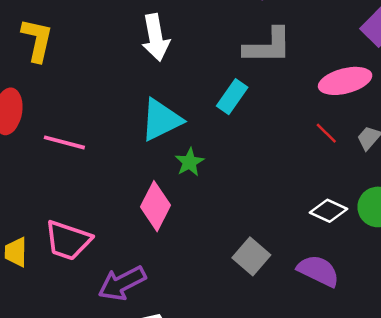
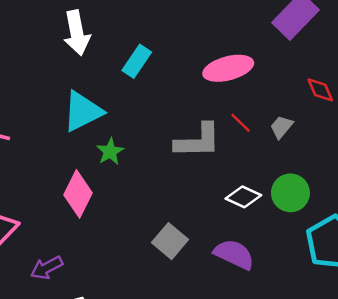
gray L-shape: (268, 46) -> (198, 141), moved
pink ellipse: (345, 81) -> (228, 68), moved
cyan rectangle: (232, 97) -> (137, 61), moved
purple arrow: (122, 283) -> (47, 268), size x0.7

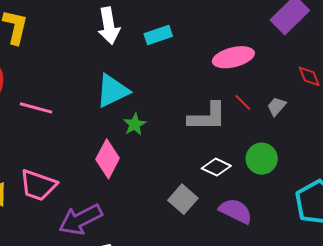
cyan rectangle: (137, 61) -> (158, 35), moved, turned 36
green circle: (290, 193) -> (262, 159), moved
white diamond: (243, 197) -> (216, 167), moved
purple arrow: (47, 268) -> (81, 219), size x1.6

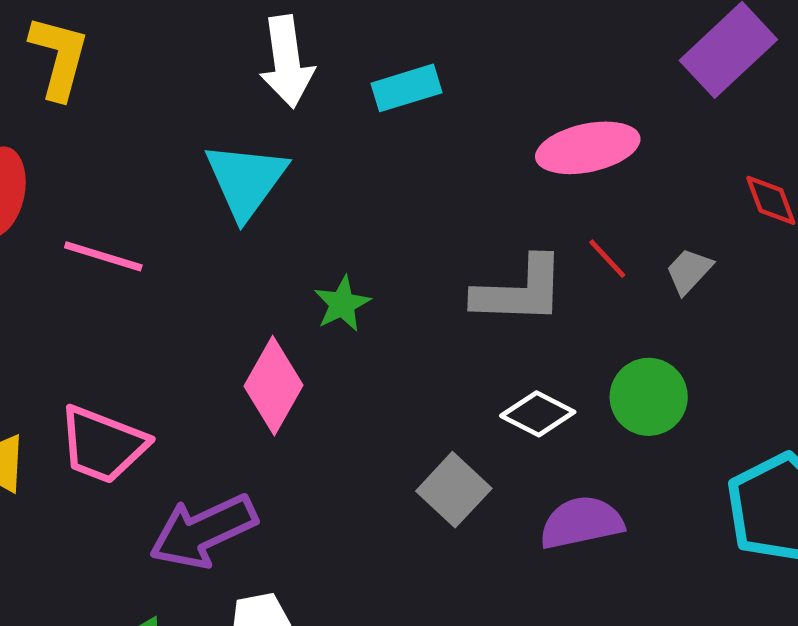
cyan triangle: (113, 91) -> (246, 180), moved, turned -30
purple semicircle: (236, 211) -> (581, 523), turned -40

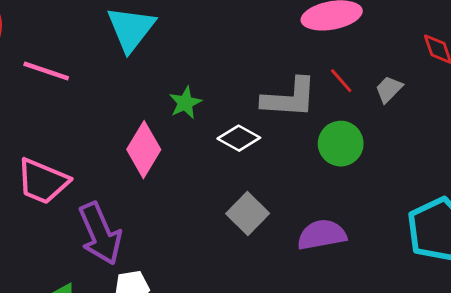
green circle: (649, 397) -> (341, 144), moved
white diamond: (538, 414) -> (239, 138), moved
purple arrow: (203, 531) -> (100, 234), turned -90

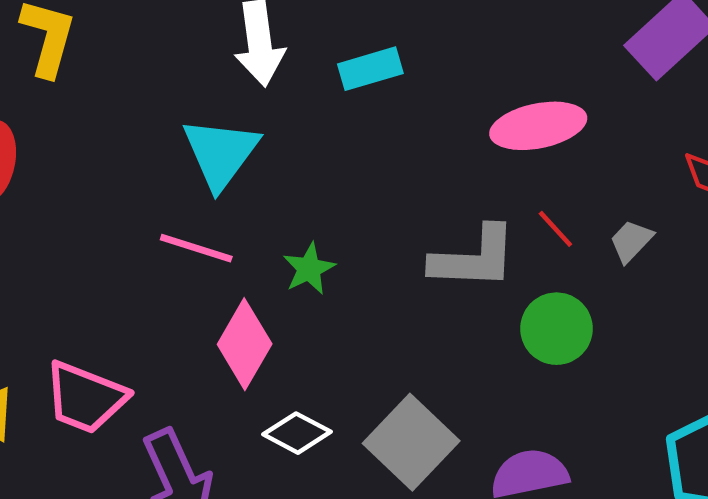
pink line: (46, 71) -> (196, 248), moved
white diamond: (239, 138) -> (297, 433), moved
gray square: (248, 213) -> (411, 442), size x1.4

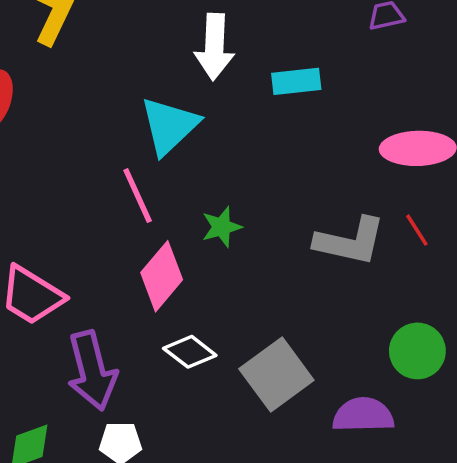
pink line: (196, 248) -> (138, 196), turned 38
green circle: (556, 329) -> (417, 351), moved

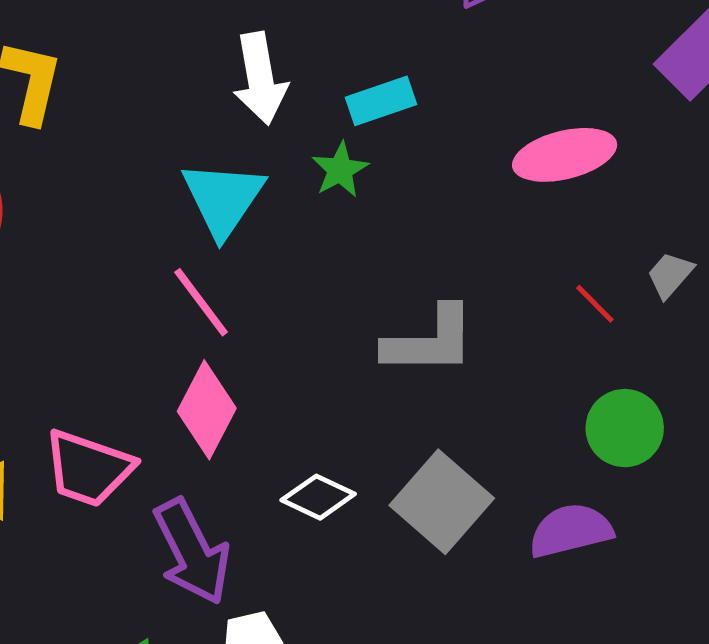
green star: (222, 227) -> (340, 170), moved
red line: (417, 230) -> (595, 304), moved
gray L-shape: (350, 241) -> (430, 341), moved
pink diamond: (162, 276) -> (207, 410), moved

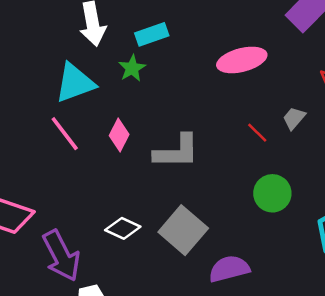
cyan triangle: (223, 199) -> (75, 83), turned 36
pink diamond: (207, 410) -> (119, 135), moved, size x0.7
purple semicircle: (571, 531) -> (229, 269), moved

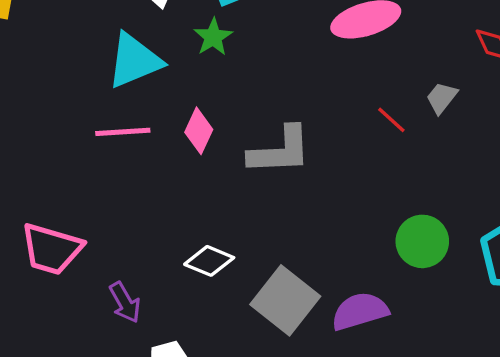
pink line: (65, 134) -> (123, 132), turned -54
green circle: (272, 193) -> (422, 241), moved
gray square: (183, 230) -> (285, 300), moved
purple arrow: (61, 256) -> (125, 302), size x0.6

